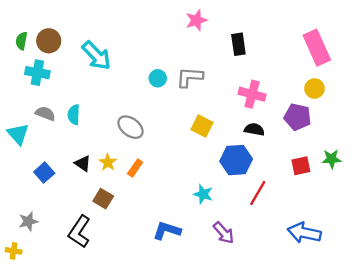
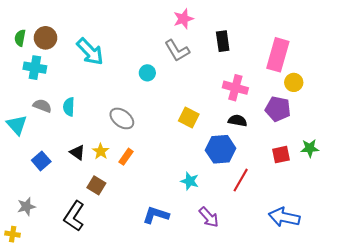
pink rectangle: (317, 48) -> (278, 55), moved, turned 40
gray L-shape: (190, 77) -> (177, 51), moved, turned -125

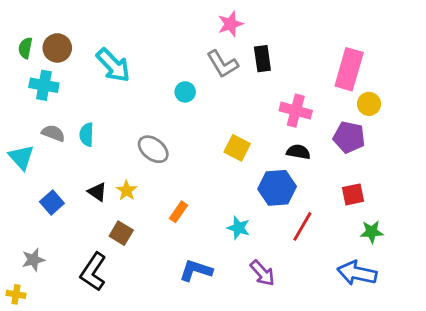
black rectangle: (223, 41) -> (262, 59), moved
green star: (310, 148) -> (372, 232), moved
orange rectangle: (126, 157) -> (178, 212), moved

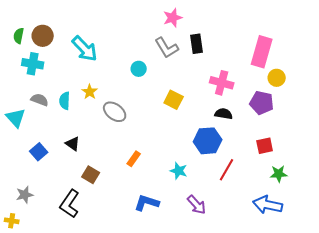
yellow square: (237, 148) -> (174, 100), moved
yellow star: (127, 190) -> (90, 92), moved

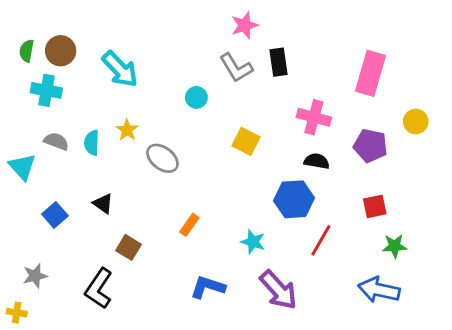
yellow circle: (277, 78) -> (416, 122), moved
purple arrow: (197, 205) -> (279, 290), size x1.4

